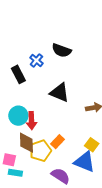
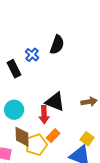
black semicircle: (62, 50) -> (57, 45), turned -90
black triangle: (60, 93) -> (55, 102), moved
red arrow: (31, 121) -> (44, 115), moved

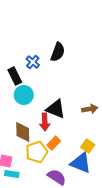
cyan circle: (14, 110) -> (24, 95), moved
brown diamond: (22, 137) -> (23, 132), moved

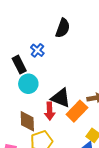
black semicircle: (58, 52) -> (63, 28), moved
orange rectangle: (54, 143) -> (77, 111), moved, size x1.5

